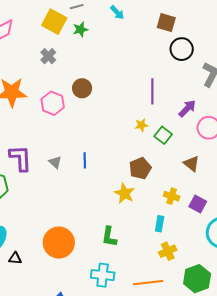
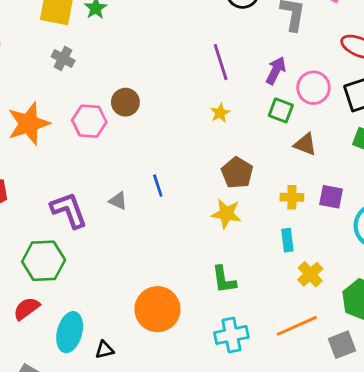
brown circle: (82, 88) -> (125, 102), moved
green square: (163, 135) -> (281, 110), moved

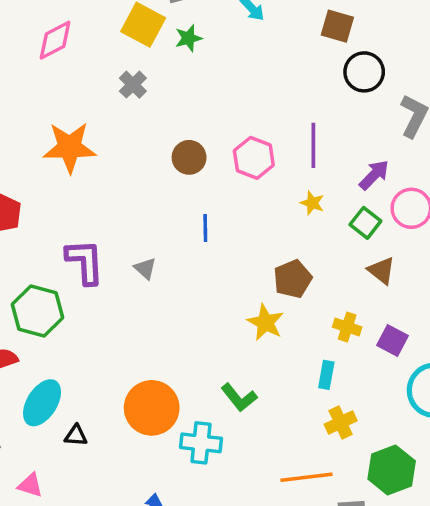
yellow star: (220, 113) -> (312, 203), moved, turned 30
pink hexagon: (89, 121) -> (254, 158), moved
blue line: (158, 186) -> (205, 228), moved
green L-shape: (224, 280) -> (239, 398), turned -48
cyan cross: (231, 335) -> (201, 443), moved

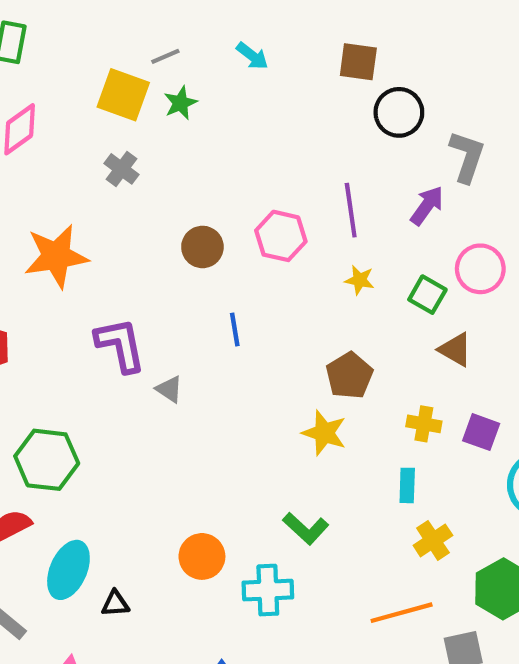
purple arrow: (374, 175) -> (427, 206), moved
purple L-shape: (85, 262) -> (120, 345), moved
orange circle: (152, 408) -> (202, 556), size x0.7

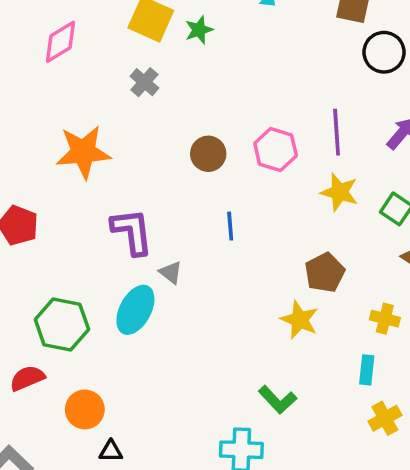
yellow star: (360, 280) -> (340, 192), size x1.5
orange circle: (202, 556) -> (85, 409), moved
cyan ellipse: (68, 570) -> (135, 310), moved

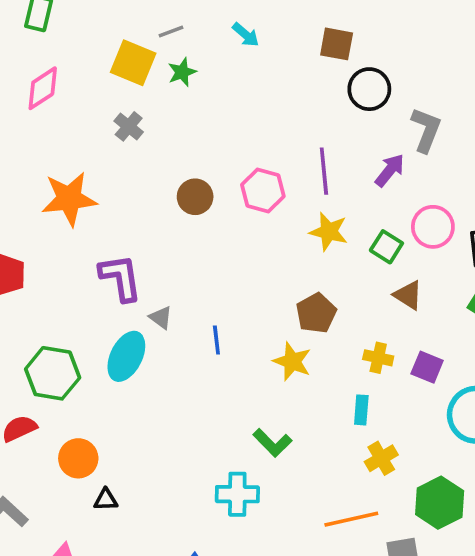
blue line: (230, 226) -> (216, 340), moved

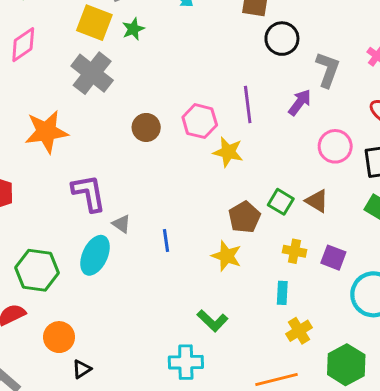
gray cross: (129, 126) -> (92, 73), size x1.8
yellow star: (329, 232) -> (228, 152), moved
green square: (386, 247) -> (281, 202), moved
black triangle: (106, 500) -> (82, 369), turned -30

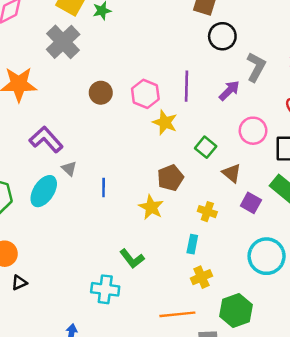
purple L-shape: (89, 193) -> (46, 139), turned -40
green square: (281, 202) -> (206, 147), moved
purple square: (333, 258) -> (251, 203), moved

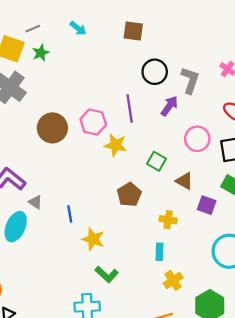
black circle: (222, 36) -> (155, 72), moved
brown circle: (101, 93) -> (52, 128), size x1.4
yellow star: (151, 207) -> (93, 239), moved

